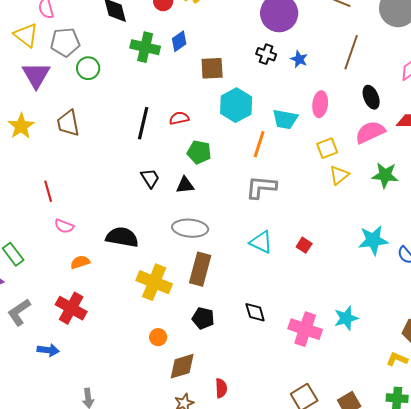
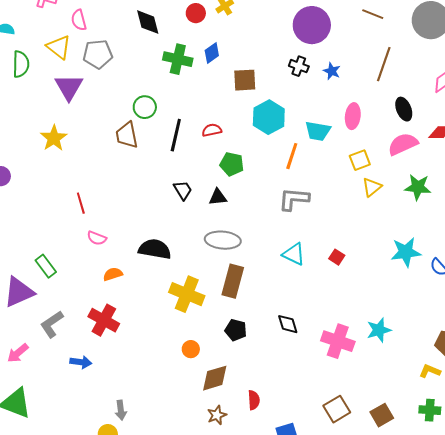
green circle: (88, 68) -> (145, 107), moved
brown trapezoid: (68, 123) -> (127, 135), moved

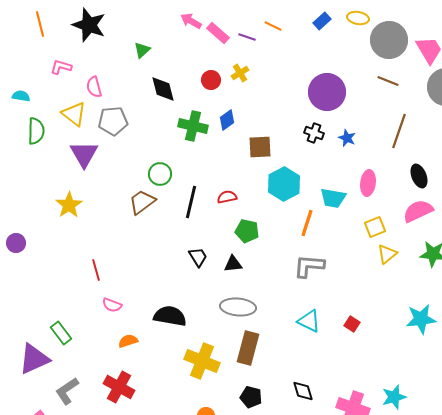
brown trapezoid: (127, 135) -> (142, 202), turned 64

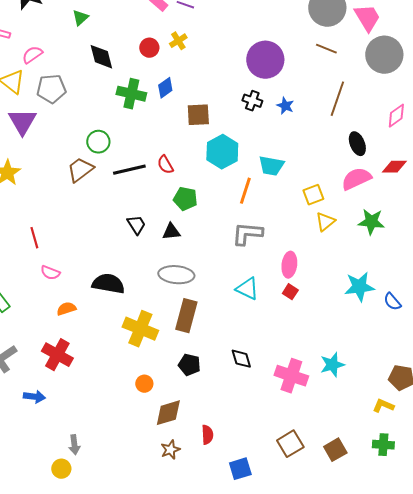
pink semicircle: (94, 87) -> (32, 55), turned 70
pink ellipse: (368, 183) -> (289, 265), moved
red semicircle: (227, 197) -> (165, 165), turned -108
black line: (191, 202) -> (129, 170), turned 64

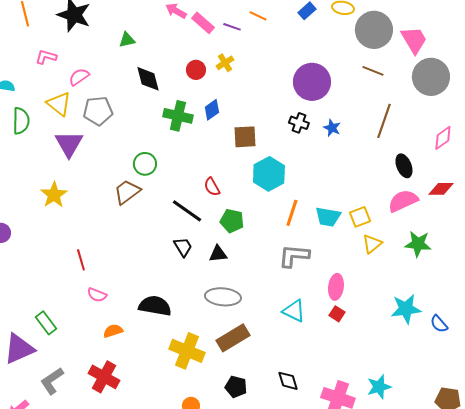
green triangle: (80, 18) -> (127, 40), turned 30
cyan trapezoid: (271, 166) -> (328, 217), moved
black line: (129, 170) -> (187, 211), moved, turned 48
brown rectangle: (186, 316) -> (233, 338), turned 44

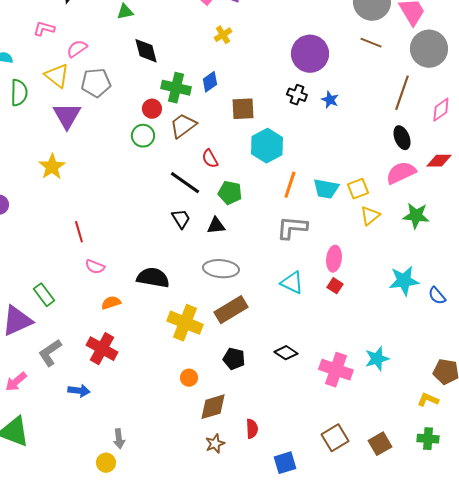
red circle: (196, 70) -> (152, 109), moved
brown line: (384, 121) -> (402, 93), moved
brown trapezoid: (127, 192) -> (183, 126), moved
black diamond: (288, 381) -> (286, 353), turned -40

